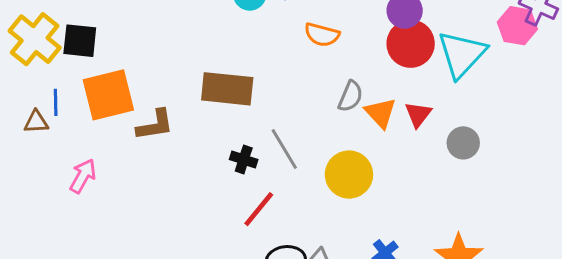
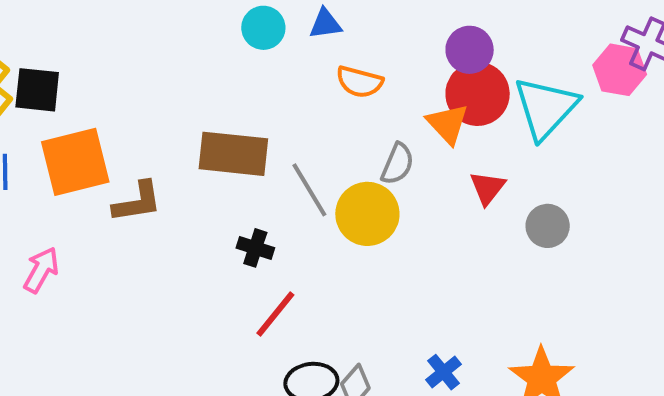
orange triangle: (381, 113) -> (448, 124), moved
gray line: (284, 149) -> (309, 190), moved
yellow circle: (349, 175) -> (367, 214), moved

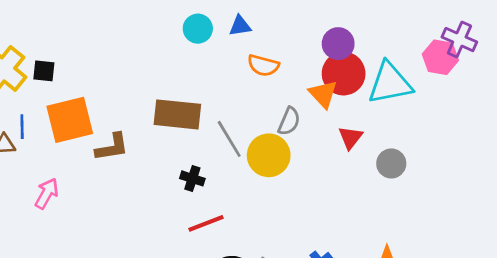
black square: (37, 90) -> (44, 71), size x0.7
cyan triangle: (546, 108) -> (390, 83), turned 36
red line: (275, 314) -> (206, 223), turned 30

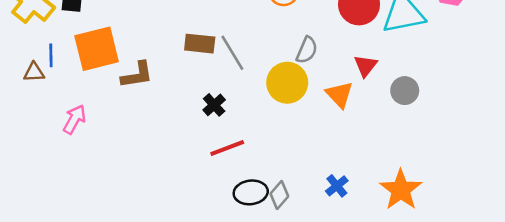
orange triangle: (323, 94) -> (339, 94), moved
brown rectangle: (177, 114) -> (200, 44), size x0.7
gray line: (229, 139) -> (232, 53), moved
black cross: (192, 178) -> (214, 105), turned 30

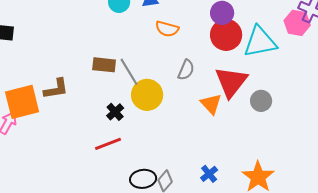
orange square: (97, 49) -> (22, 102), moved
red triangle: (366, 66) -> (231, 82), size x1.8
yellow circle: (287, 83) -> (147, 95), moved
red line: (227, 148) -> (108, 144), moved

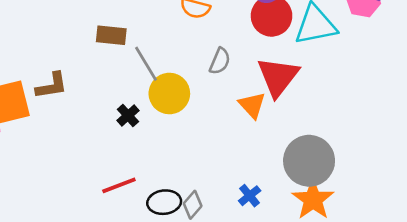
brown rectangle: (104, 65) -> (111, 35), moved
gray circle: (261, 101) -> (309, 161), moved, size x1.8
red line: (108, 144) -> (119, 185), moved

